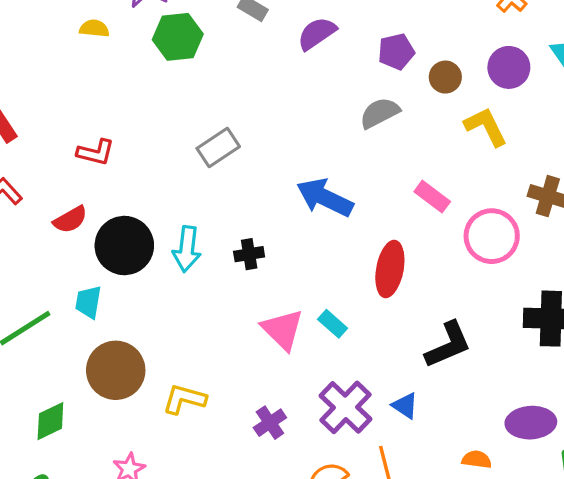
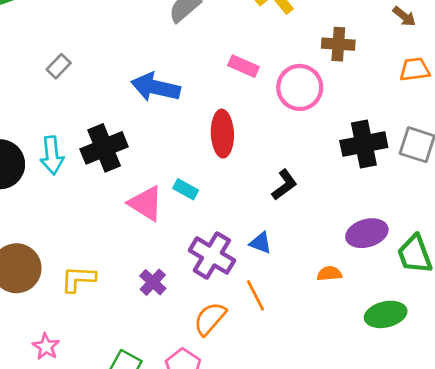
gray rectangle: (218, 148) -> (59, 66), size x0.7
black cross: (249, 254) -> (104, 148), size x1.8
black L-shape: (448, 345) -> (284, 185), size x0.7

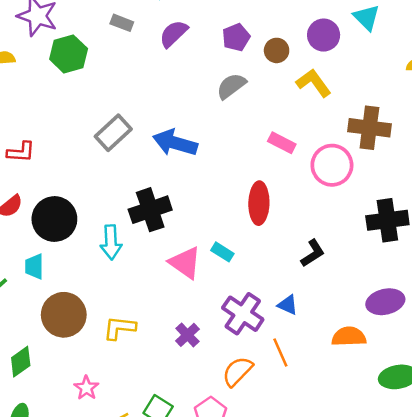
brown cross: (338, 44) -> (369, 128), size x1.4
gray rectangle: (59, 66) -> (113, 133), size x1.6
blue arrow: (156, 87) -> (175, 143), moved
cyan arrow: (52, 155) -> (111, 242), moved
orange semicircle: (329, 274) -> (349, 337), size x1.5

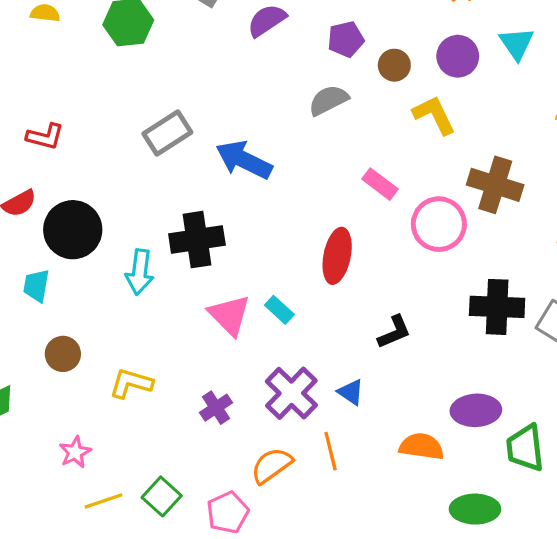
brown circle: (64, 315) -> (63, 354), size x0.6

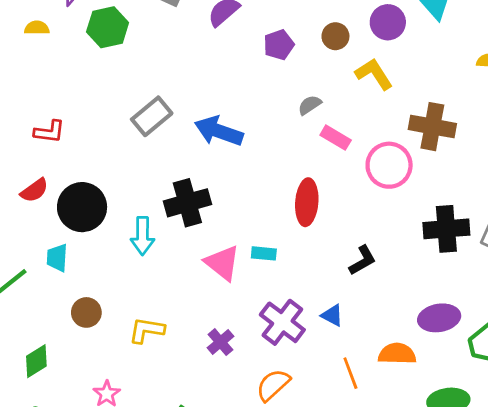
purple pentagon: (346, 39) -> (279, 45), moved
gray semicircle: (328, 100) -> (310, 105), moved, size x0.7
cyan rectangle: (279, 310) -> (264, 253), turned -30
orange line: (331, 451) -> (350, 373), moved

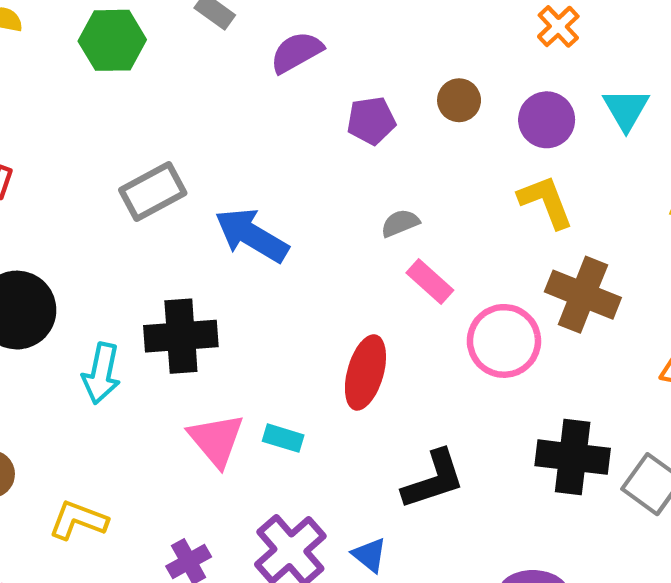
brown circle: (335, 36) -> (459, 100), moved
yellow L-shape: (374, 74) -> (546, 202), moved
black L-shape: (363, 260) -> (433, 480), size x1.4

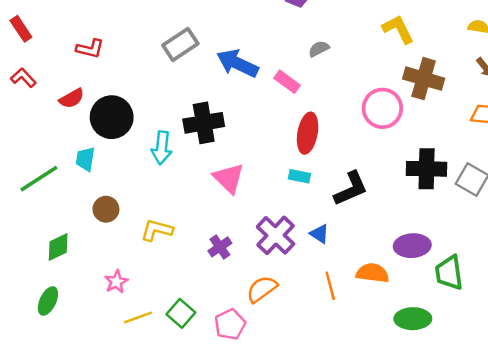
pink rectangle: (430, 282) -> (287, 82), moved
cyan rectangle: (283, 438) -> (299, 176), moved

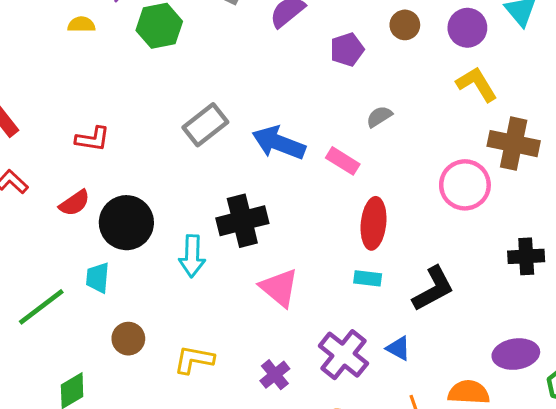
black cross: (427, 169) -> (526, 256), size x0.7

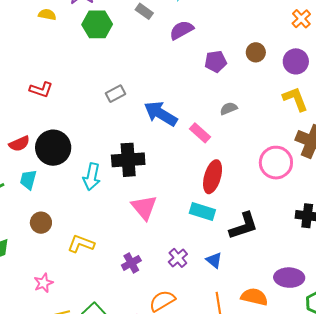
gray rectangle: (205, 125) -> (115, 94), size x0.7
red semicircle: (74, 203) -> (19, 144), moved
cyan rectangle: (368, 278) -> (202, 211), size x1.4
purple cross: (343, 355) -> (178, 258), size x0.6

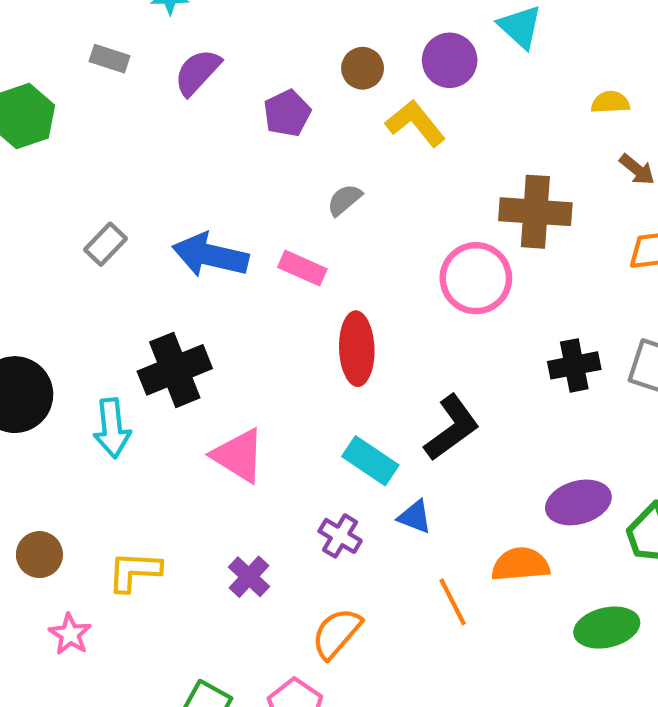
yellow L-shape: (295, 99) -> (415, 123), moved
cyan rectangle: (202, 211) -> (370, 461), moved, turned 35
pink star: (44, 283) -> (70, 634), moved

